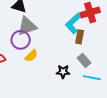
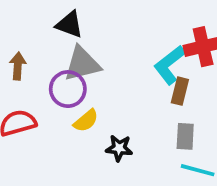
gray rectangle: (84, 60) -> (185, 136), turned 40
black star: (63, 72) -> (119, 148), moved

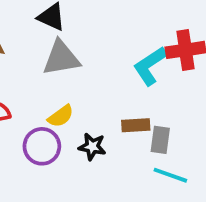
purple circle: (68, 89) -> (42, 146), moved
brown rectangle: (180, 91) -> (136, 125), moved, turned 68

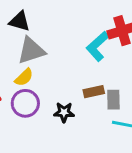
yellow semicircle: (61, 116) -> (24, 77), moved
purple circle: (42, 146) -> (25, 103), moved

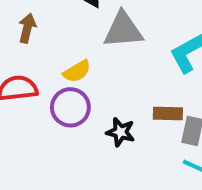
gray triangle: (31, 50) -> (123, 30), moved

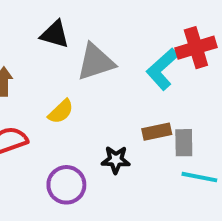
purple circle: (70, 107) -> (66, 185), moved

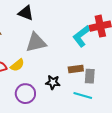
gray triangle: (96, 62) -> (36, 42), moved
yellow semicircle: (61, 112) -> (17, 65), moved
cyan line: (199, 177) -> (83, 95), moved

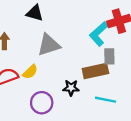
brown rectangle: (76, 69) -> (95, 71), size x1.5
gray rectangle: (90, 76) -> (109, 56), moved

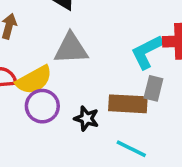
yellow semicircle: (30, 72) -> (34, 80), size x1.5
purple circle: (42, 103) -> (42, 106), moved

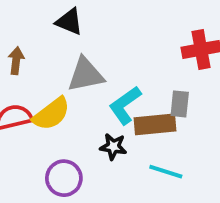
cyan L-shape: (147, 52) -> (125, 105), moved
purple circle: (42, 106) -> (64, 178), moved

